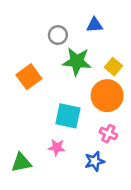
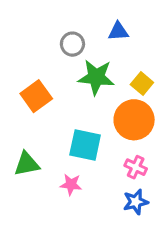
blue star: (94, 161) -> (136, 202), moved
green triangle: (21, 163) -> (27, 164), moved

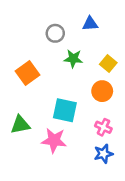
green star: (96, 77) -> (73, 59), size x0.7
orange circle: (134, 120) -> (102, 91), size x0.7
pink star: (71, 184) -> (54, 140), size x1.5

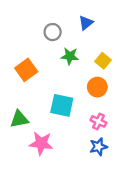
blue triangle: (90, 24) -> (86, 23), turned -35
pink star: (54, 140) -> (41, 143), moved

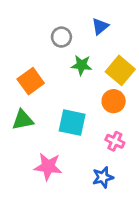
yellow square: (103, 61) -> (120, 70), size x1.5
green triangle: (19, 119) -> (23, 120), moved
blue star: (98, 147) -> (103, 177), moved

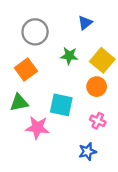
gray circle: (61, 37) -> (35, 32), moved, size x1.5
pink star: (48, 167) -> (37, 128), moved

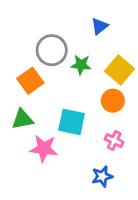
gray circle: (35, 32) -> (52, 50), moved

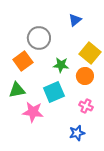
green star: (81, 65) -> (61, 65), moved
cyan square: (72, 122) -> (54, 92), turned -35

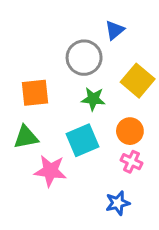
gray circle: (39, 38) -> (84, 58), moved
orange square: (23, 61) -> (35, 93), turned 30
orange circle: (85, 76) -> (130, 131), moved

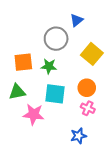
green star: (93, 99) -> (49, 66), moved
cyan square: (83, 140) -> (55, 94), turned 30

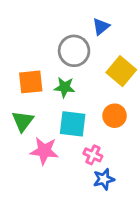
green triangle: (17, 92) -> (23, 121), turned -42
pink cross: (88, 108) -> (93, 155), moved

